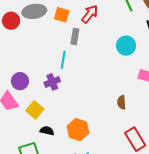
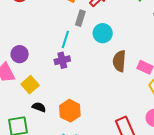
cyan circle: (126, 46) -> (103, 33), moved
purple cross: (52, 82) -> (62, 60), moved
brown semicircle: (122, 102) -> (119, 61), moved, size x1.5

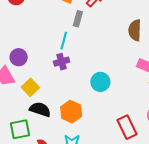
cyan circle: (103, 33) -> (100, 82), moved
brown semicircle: (119, 61) -> (135, 30), moved
black semicircle: (39, 107) -> (40, 109), size x1.5

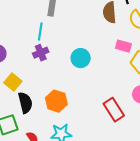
cyan circle: (100, 82) -> (81, 58), moved
black semicircle: (40, 109) -> (25, 103), turned 65

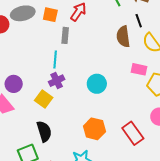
yellow square: (13, 82) -> (44, 99), moved
orange hexagon: (56, 101) -> (94, 129), moved

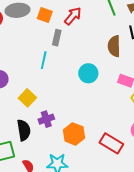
purple cross: (57, 81) -> (46, 119), moved
cyan circle: (97, 84) -> (88, 73), moved
red rectangle: (133, 133) -> (111, 143), turned -30

